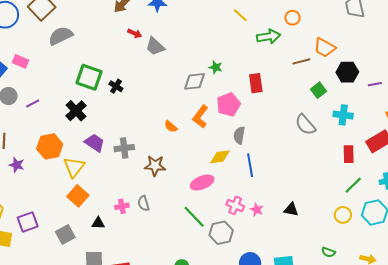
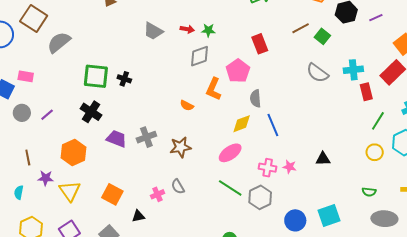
red arrow: (135, 33) -> (187, 29), moved
brown line: (301, 61) -> (301, 28), moved
green star: (216, 67) -> (208, 30), moved
cyan cross: (343, 115) -> (353, 70), moved
yellow triangle: (74, 167) -> (70, 191), moved

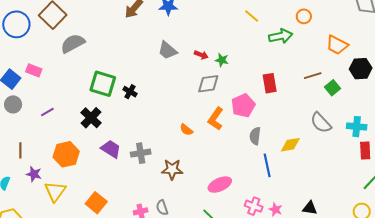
gray circle: (22, 113) -> (13, 104), moved
yellow diamond: (242, 124) -> (290, 145), moved

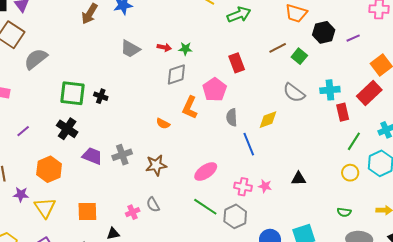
orange square: (96, 203) -> (87, 211), turned -30

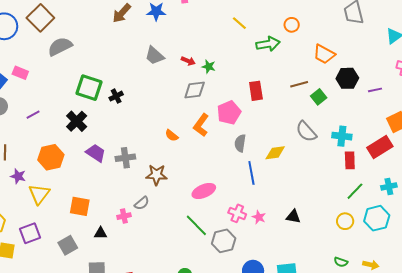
black cross: (101, 96) -> (116, 96), turned 32
gray semicircle: (153, 205) -> (142, 203), moved, turned -112
green semicircle: (344, 212) -> (341, 262), moved

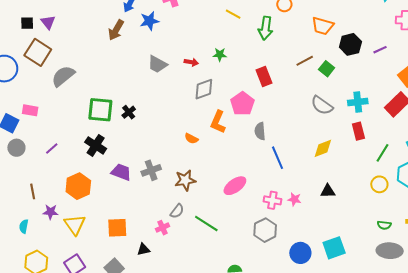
green arrow: (268, 44) -> (266, 28), turned 120
green star: (209, 67) -> (220, 55), moved
yellow diamond: (275, 153) -> (323, 148), moved
red rectangle: (350, 160) -> (358, 131), moved
green line: (196, 225) -> (206, 223), moved

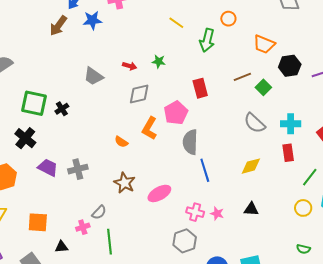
gray trapezoid: (157, 64) -> (93, 76), moved
gray semicircle: (260, 131) -> (190, 142), size x1.4
brown star: (185, 180) -> (125, 183), moved, turned 30
green line: (206, 223) -> (110, 242), moved, turned 45

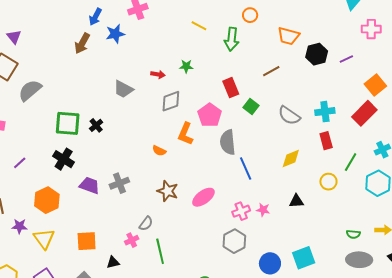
green square: (263, 87) -> (251, 107), moved
yellow circle: (303, 208) -> (328, 182), moved
pink cross: (195, 212) -> (241, 211), turned -30

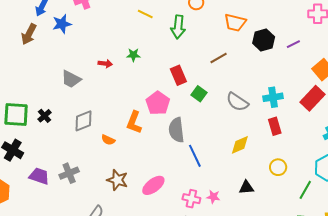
gray diamond: (171, 101) -> (83, 121), moved
green line: (351, 162) -> (305, 190), moved
pink cross: (241, 211) -> (191, 199), turned 36

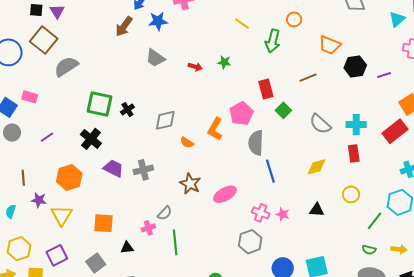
gray trapezoid: (71, 79) -> (155, 58), moved

